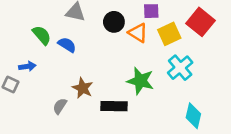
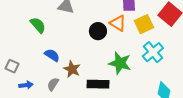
black circle: (114, 22) -> (98, 31), moved
blue semicircle: (67, 45) -> (52, 55), moved
blue arrow: (27, 66) -> (26, 85), moved

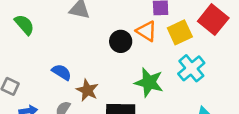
green semicircle: (38, 25) -> (24, 25), moved

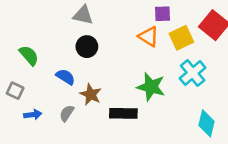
green semicircle: (24, 25) -> (29, 55), moved
black circle: (121, 41) -> (87, 47), moved

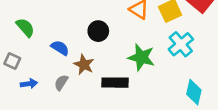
black circle: (87, 47) -> (98, 31), moved

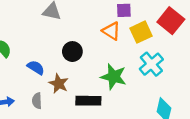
gray semicircle: (61, 83) -> (37, 101), turned -35

